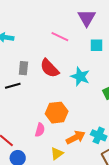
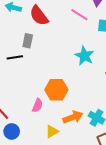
pink line: (60, 37) -> (79, 15), moved
red semicircle: (49, 68) -> (39, 16), moved

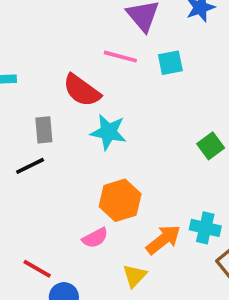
red semicircle: (39, 16) -> (82, 90), moved
cyan star: (84, 56) -> (108, 132), moved
pink semicircle: (37, 105) -> (95, 238), turned 56

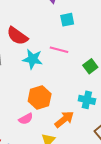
pink line: (120, 57) -> (59, 50), moved
cyan cross: (205, 228) -> (87, 100), moved

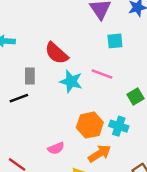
orange hexagon: (40, 98) -> (90, 125), moved
cyan cross: (87, 100) -> (119, 126), moved

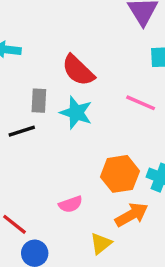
cyan star: (71, 81) -> (76, 113), moved

